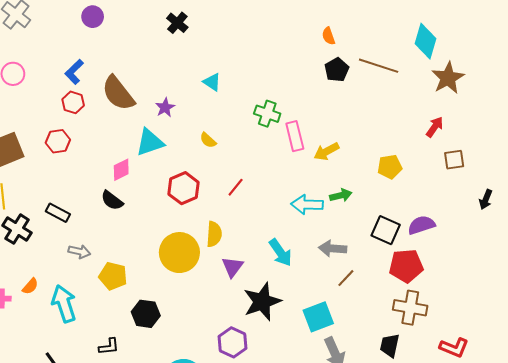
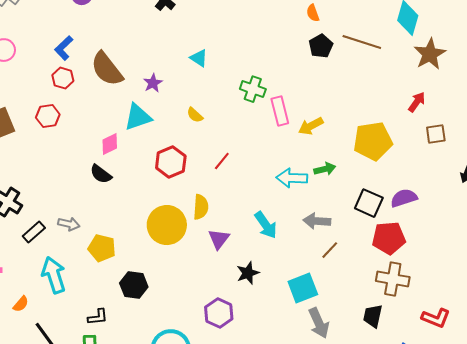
yellow pentagon: (390, 167) -> (373, 141), size x1.6
black rectangle: (58, 213) -> (34, 232), moved, turned -70
orange semicircle: (30, 286) -> (21, 304), moved
black star: (262, 302) -> (248, 273), size x0.6

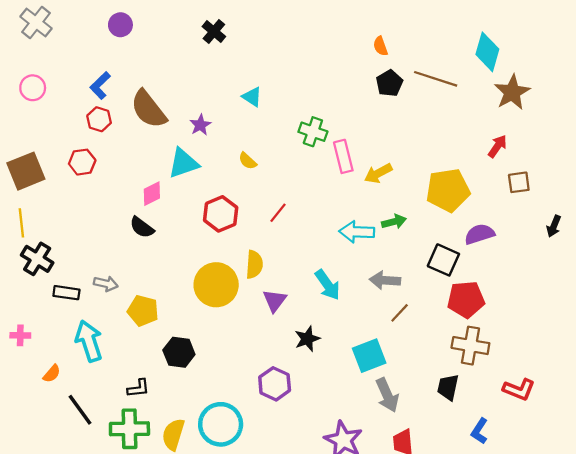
purple semicircle: (404, 198) -> (479, 234), moved
black rectangle: (34, 232) -> (66, 293), turned 50

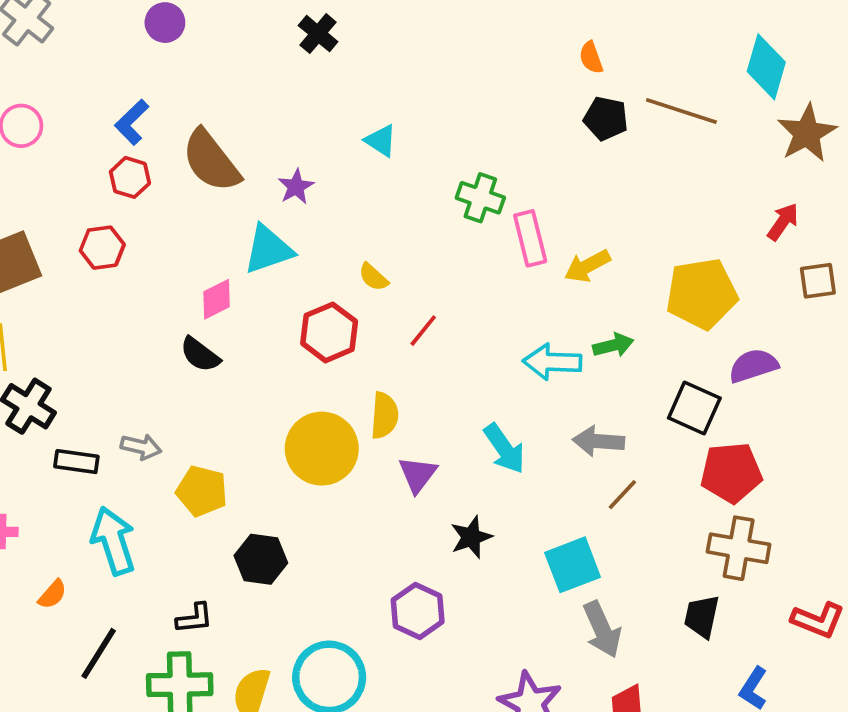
black pentagon: (389, 83) -> (606, 118), turned -30
yellow semicircle: (248, 161) -> (373, 277), moved
black line: (80, 410) -> (99, 653), turned 68

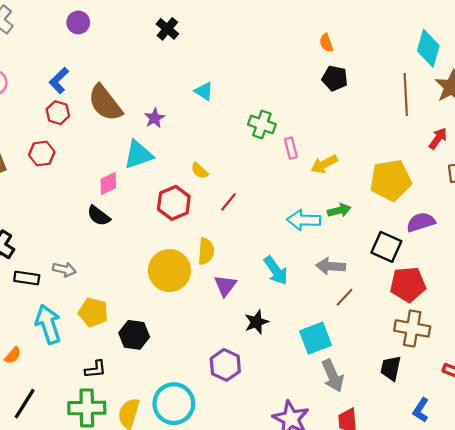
brown line: (681, 111) -> (406, 94), moved, turned 69
pink rectangle: (530, 238) -> (291, 148), size x0.7
yellow pentagon: (202, 491) -> (93, 312), moved
black line: (99, 653) -> (25, 404), moved

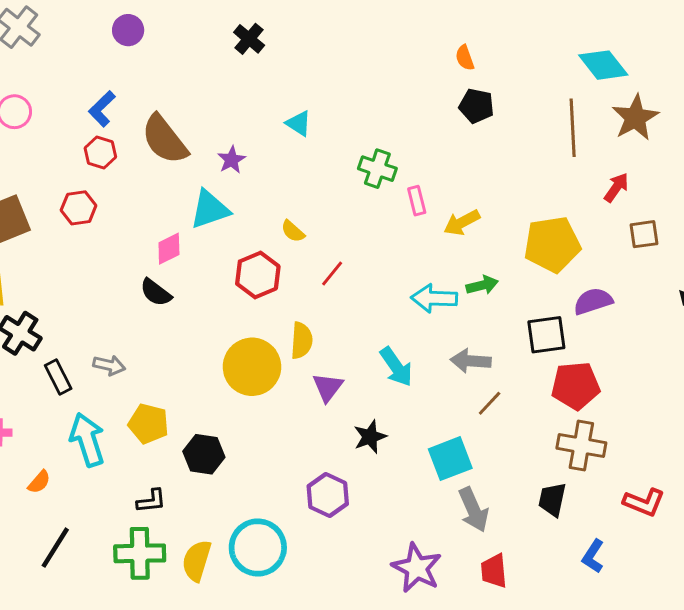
cyan diamond: (428, 48) -> (603, 65), turned -54
black square: (386, 247) -> (546, 335), turned -32
black rectangle: (27, 278) -> (58, 377), turned 55

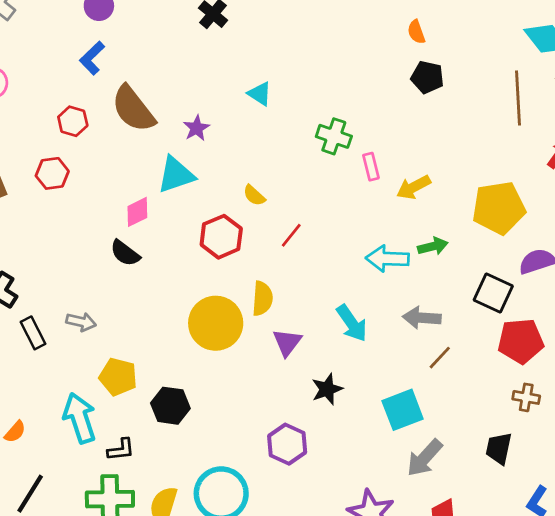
blue L-shape: (102, 109) -> (92, 58), moved
black square: (546, 335) -> (493, 293), turned 33
cyan arrow: (87, 440) -> (80, 418), moved
brown cross: (581, 445) -> (526, 397), size x0.6
gray arrow: (474, 510) -> (425, 458), turned 66

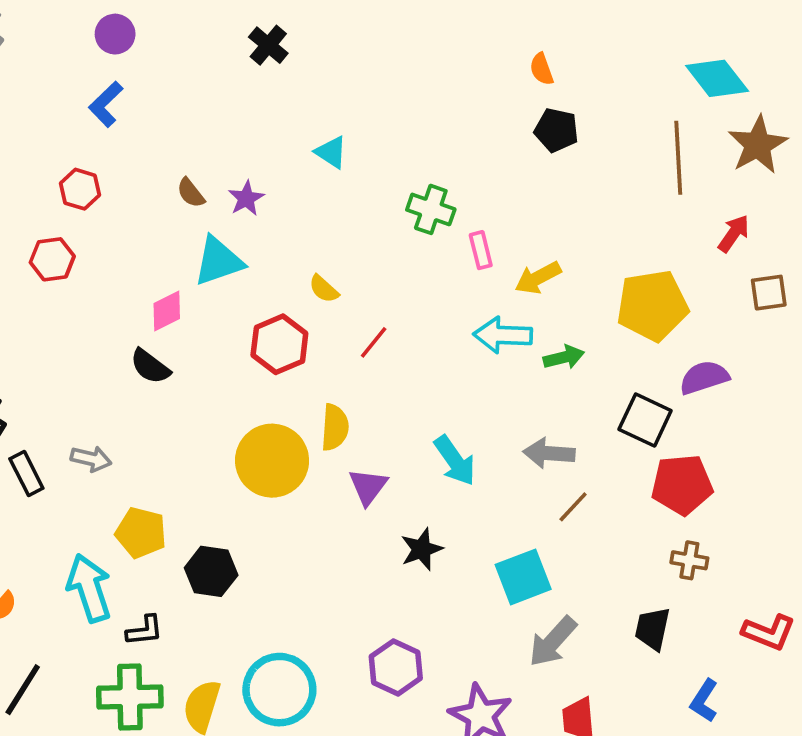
brown semicircle: (133, 109) -> (191, 193), moved, size x0.5
cyan arrow: (387, 259) -> (503, 335), moved
purple hexagon: (287, 444) -> (396, 667), moved

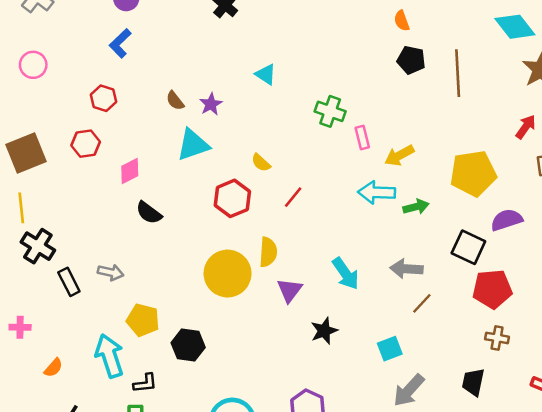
brown line: (678, 158) -> (458, 73), moved
pink diamond: (167, 311) -> (130, 171), moved
cyan square: (523, 577) -> (390, 349), size x0.7

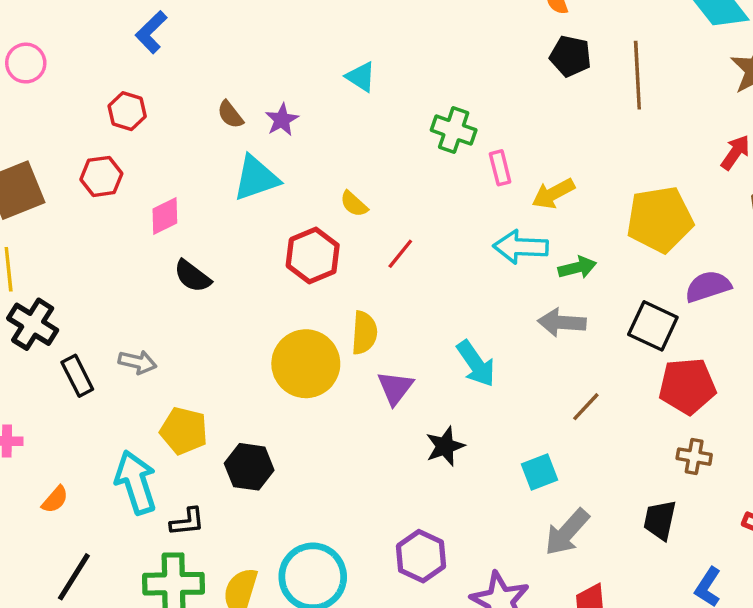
gray arrow: (406, 269) -> (562, 322), moved

